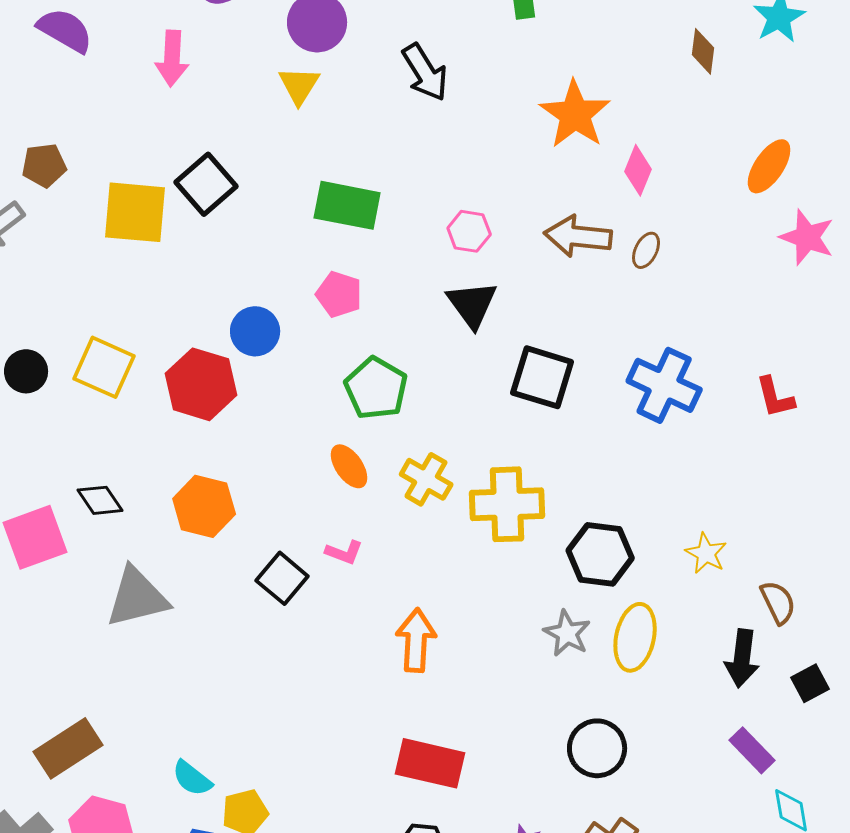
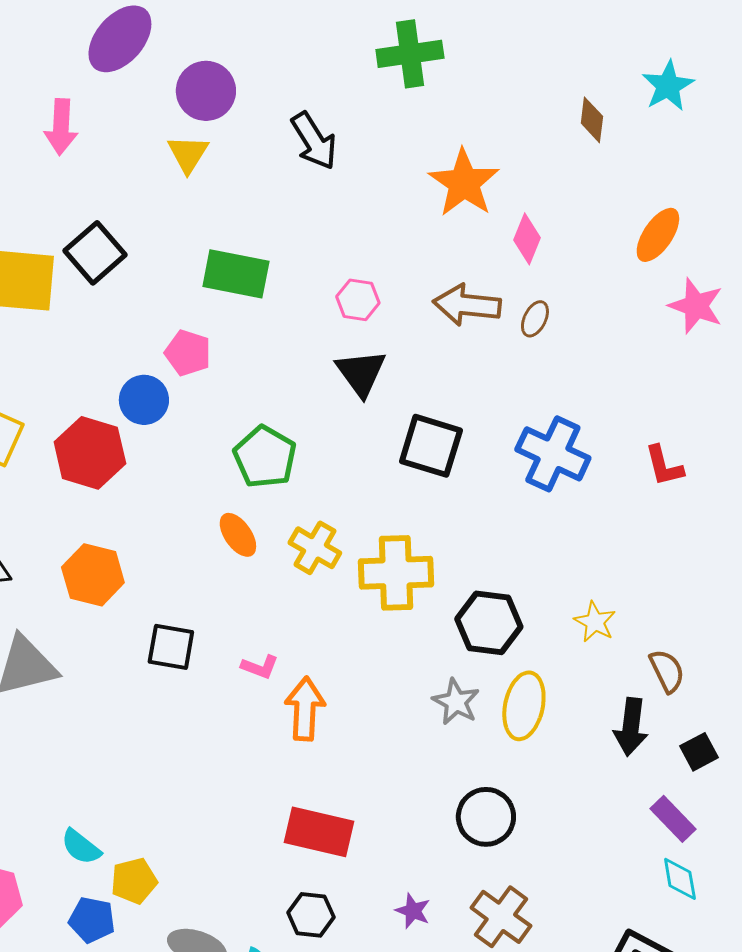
pink pentagon: (339, 294) -> (188, 353), moved
pink L-shape: (344, 552) -> (260, 667), moved
black square: (282, 578) -> (171, 647), turned -30
purple rectangle: (752, 750) -> (673, 819), moved

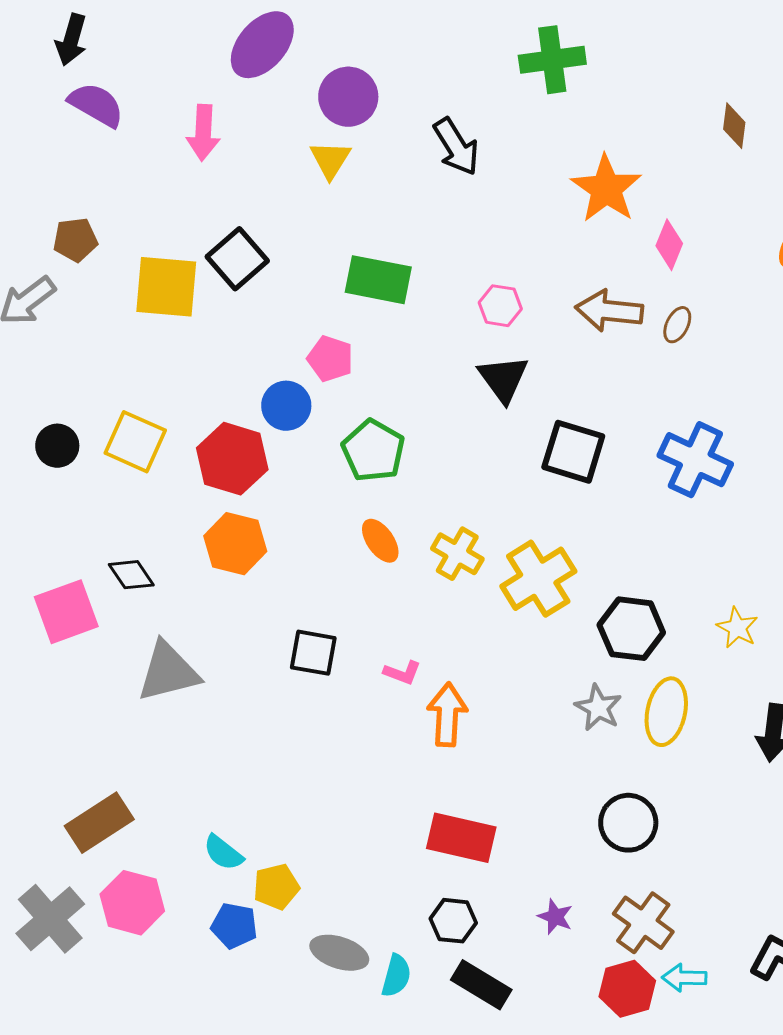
green pentagon: (265, 457) -> (373, 451), moved
yellow cross: (396, 573) -> (538, 579), turned -30
orange hexagon: (93, 575) -> (235, 544), moved

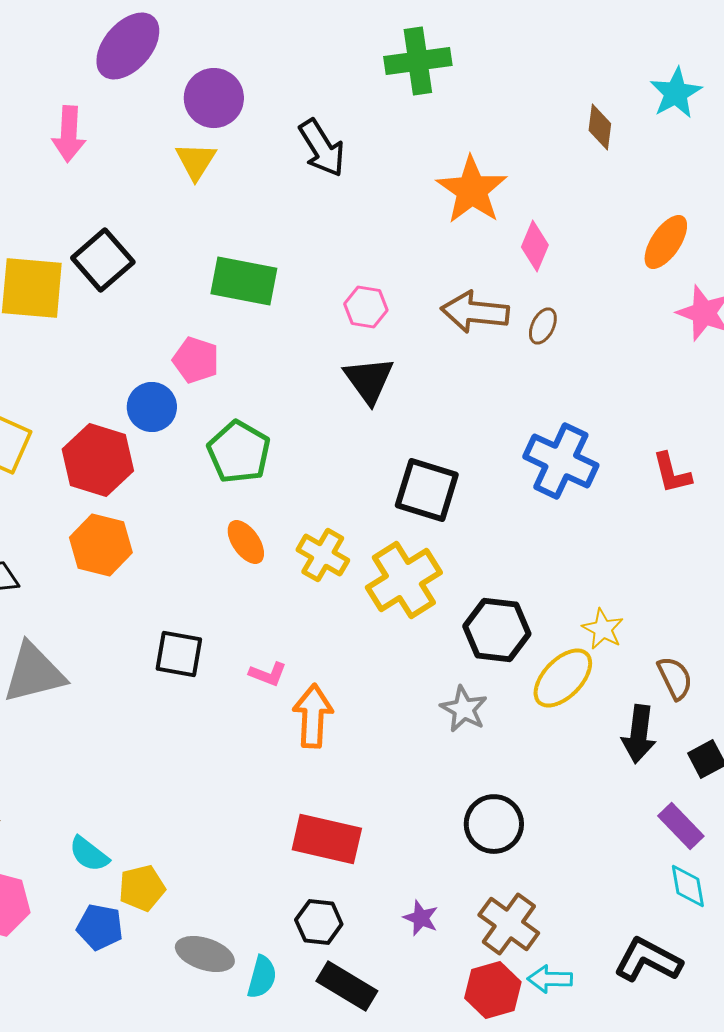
black square: (573, 452) -> (427, 490), moved
yellow ellipse: (666, 712) -> (563, 678), moved, turned 32

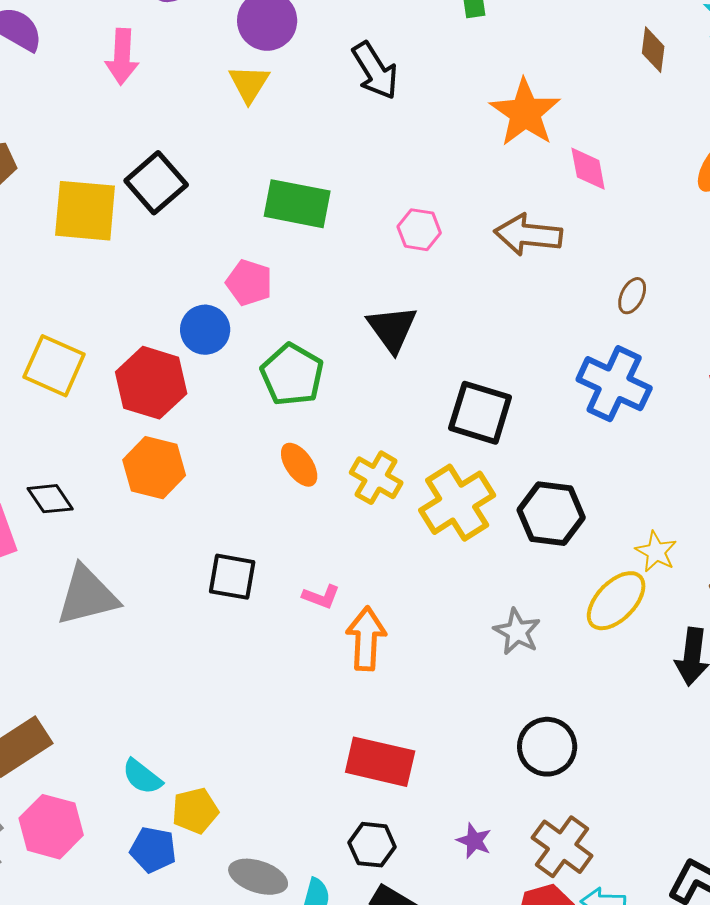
pink diamond: (535, 246) -> (588, 169), turned -33
brown ellipse: (543, 326) -> (632, 296), moved
black triangle: (369, 380) -> (392, 329), moved
black hexagon: (497, 630) -> (551, 514), moved

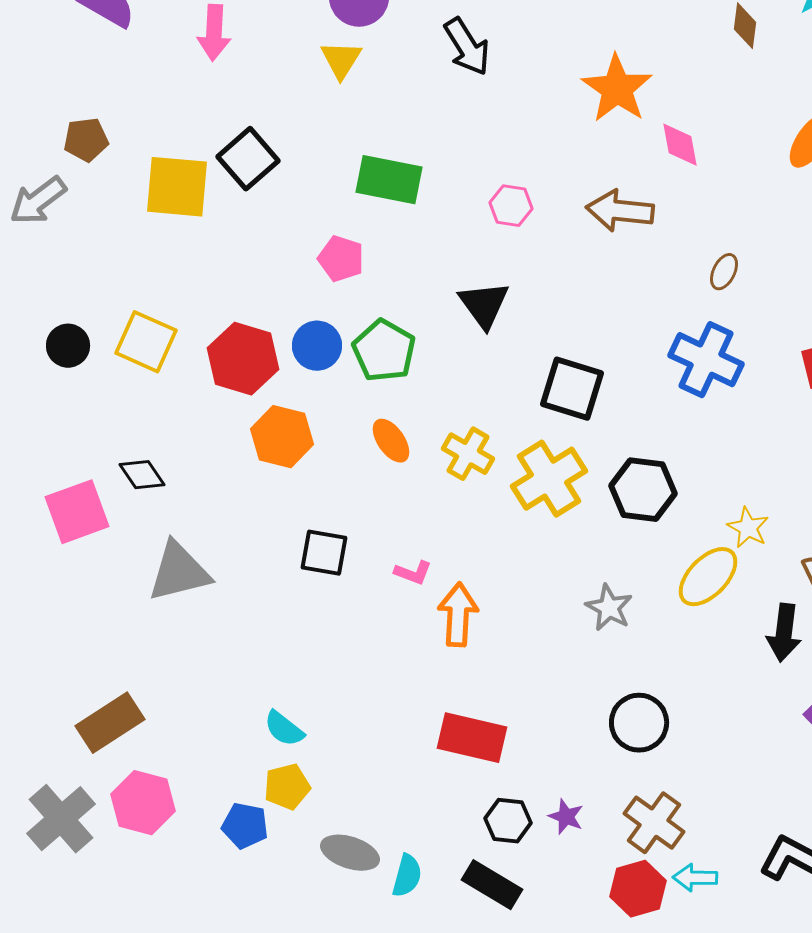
blue circle: (205, 330) -> (317, 346), moved
orange hexagon: (154, 468) -> (282, 437), moved
cyan semicircle: (142, 777) -> (284, 729), moved
black hexagon: (372, 845) -> (508, 821), moved

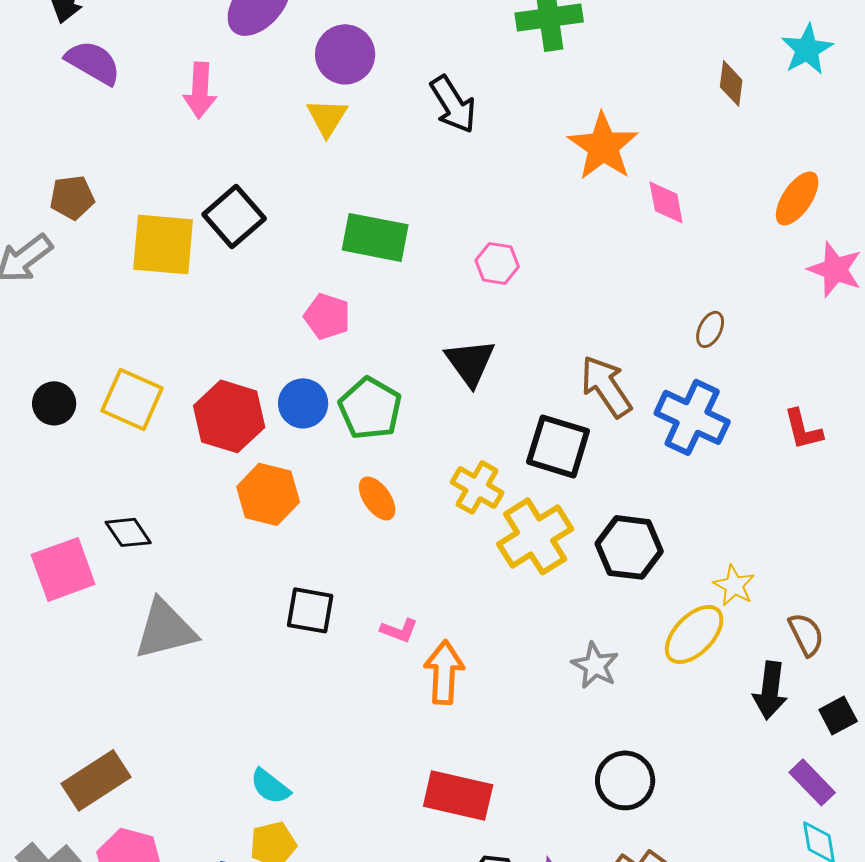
brown arrow: (620, 211) -> (606, 386), moved, turned 50
yellow cross: (468, 454) -> (477, 487), moved

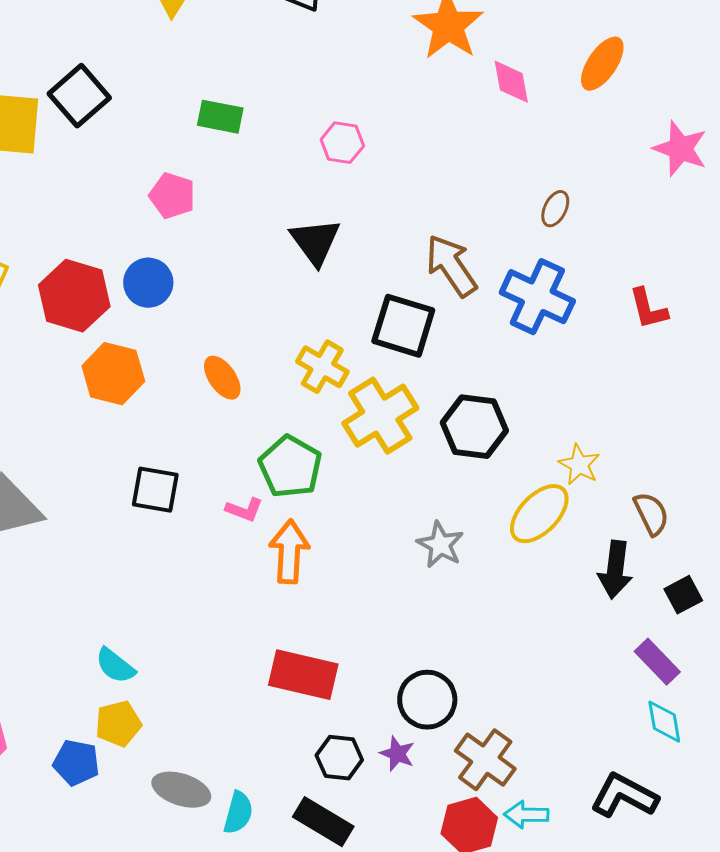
orange ellipse: (797, 198) -> (602, 64), moved
green rectangle: (375, 237) -> (220, 117), size x0.7
green pentagon: (370, 408) -> (290, 467), moved
black circle: (625, 780) -> (427, 700), moved

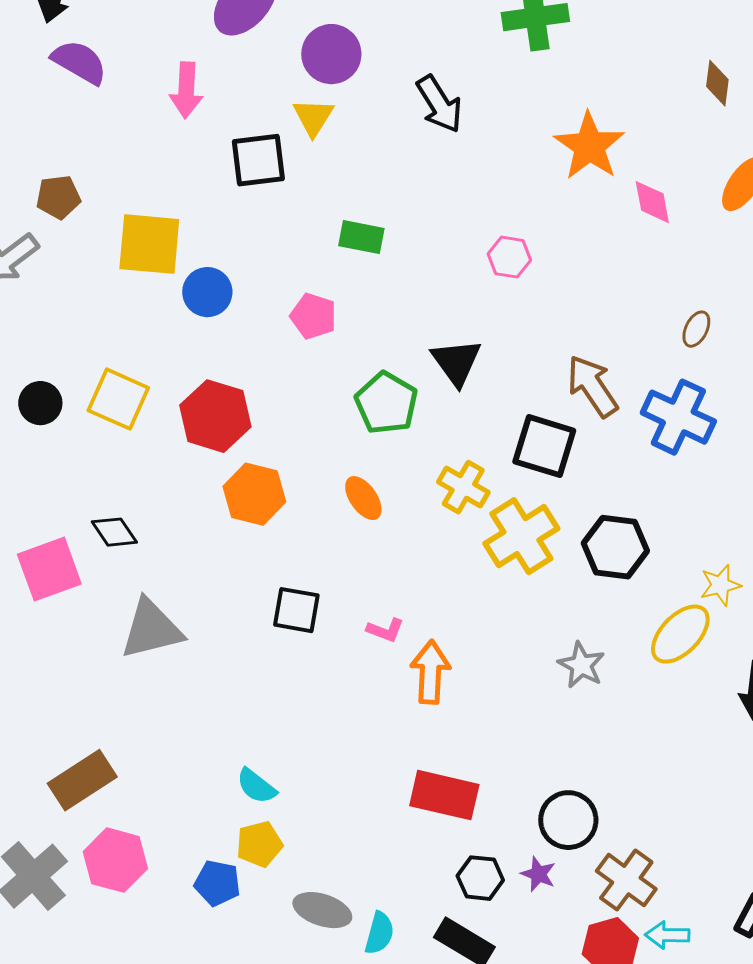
black square: (79, 96) -> (258, 160), moved, turned 34
pink hexagon: (342, 143) -> (509, 257), moved
blue circle: (148, 283) -> (207, 292), moved
yellow star: (579, 465) -> (720, 585), turned 30
green pentagon: (290, 467) -> (386, 403), moved

